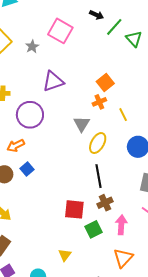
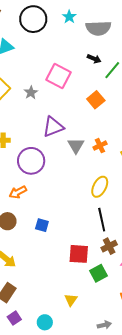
orange square: (105, 82) -> (96, 100), moved
gray triangle: (82, 124) -> (76, 146), moved
blue square: (27, 169) -> (42, 225), moved, turned -32

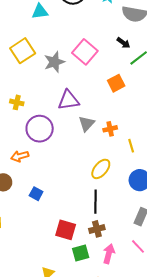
gray star: (31, 93) -> (54, 62), size x1.5

